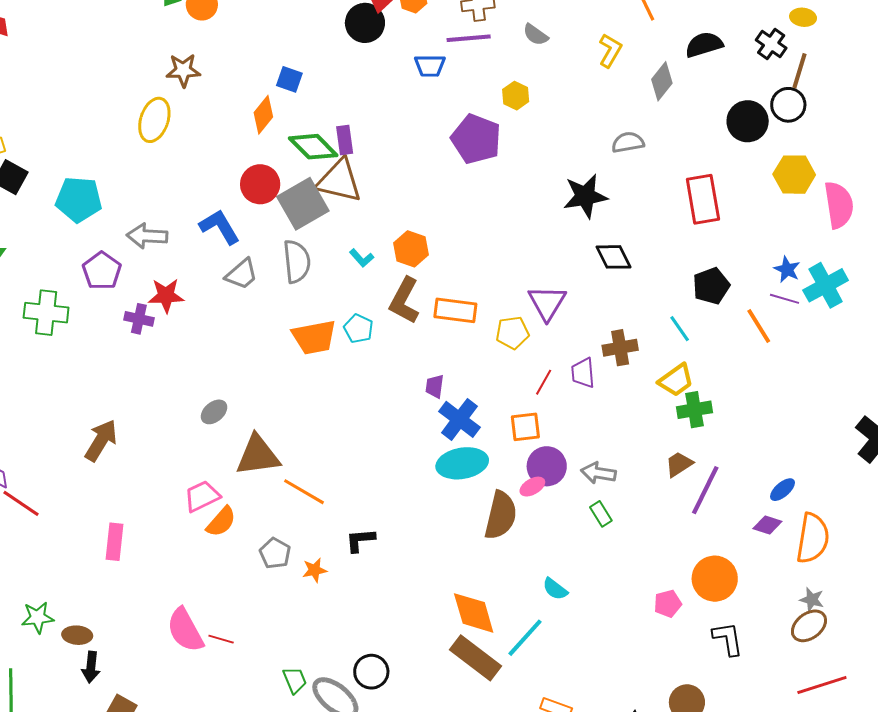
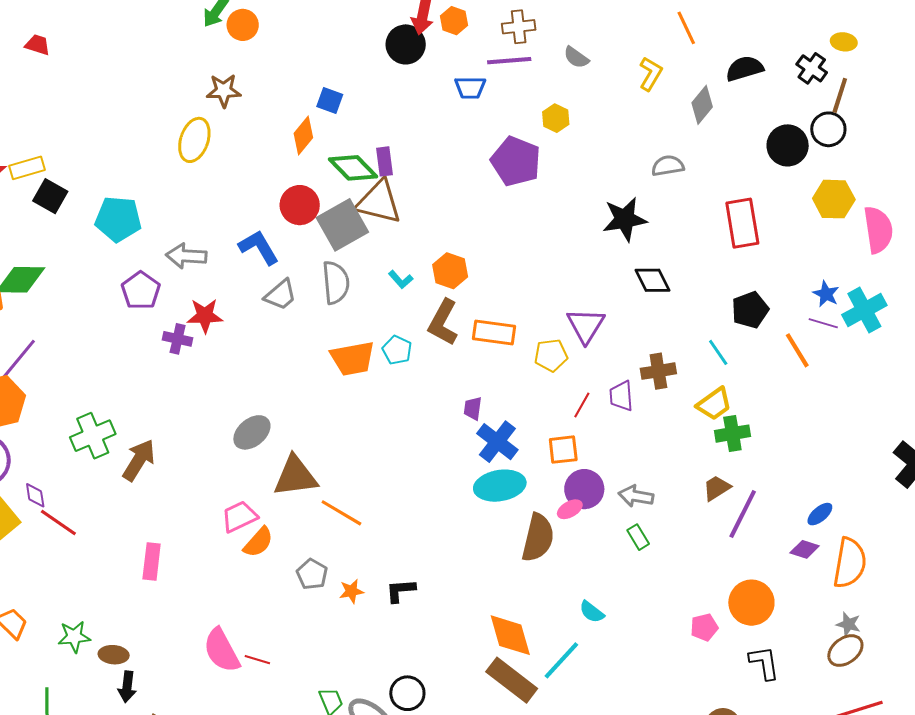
green cross: (46, 313) -> (93, 436), moved, turned -30
gray ellipse: (214, 412) -> (252, 432), size x1.4
black L-shape: (360, 540) -> (401, 590), moved

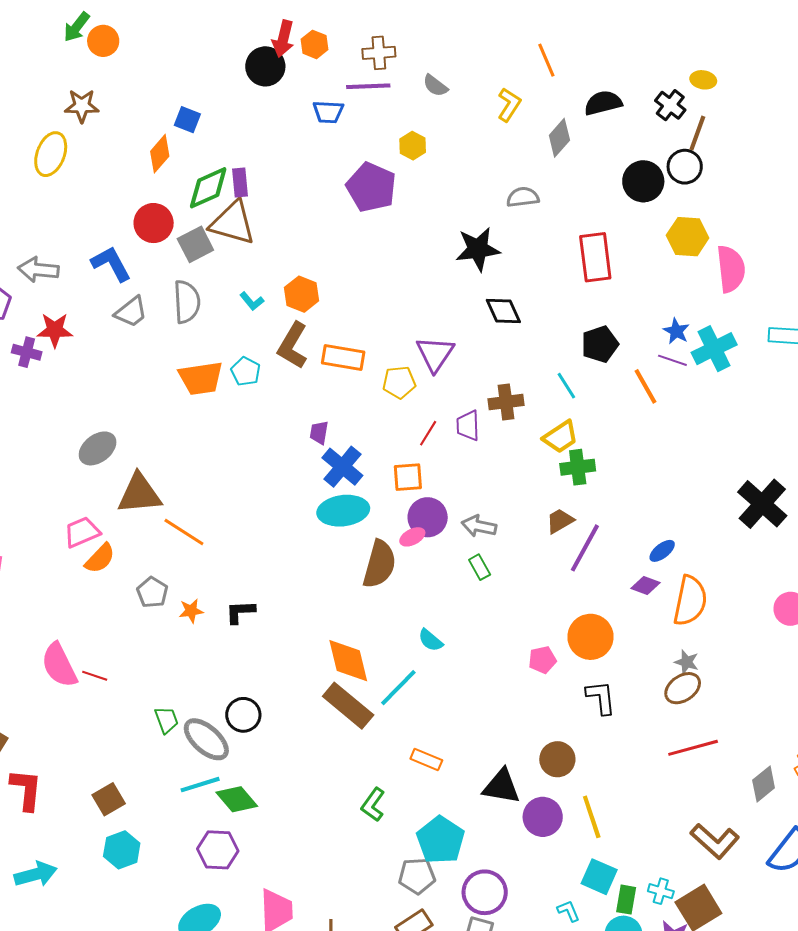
green diamond: (353, 168) -> (208, 188), turned -72
gray square: (342, 225) -> (195, 244), size x0.7

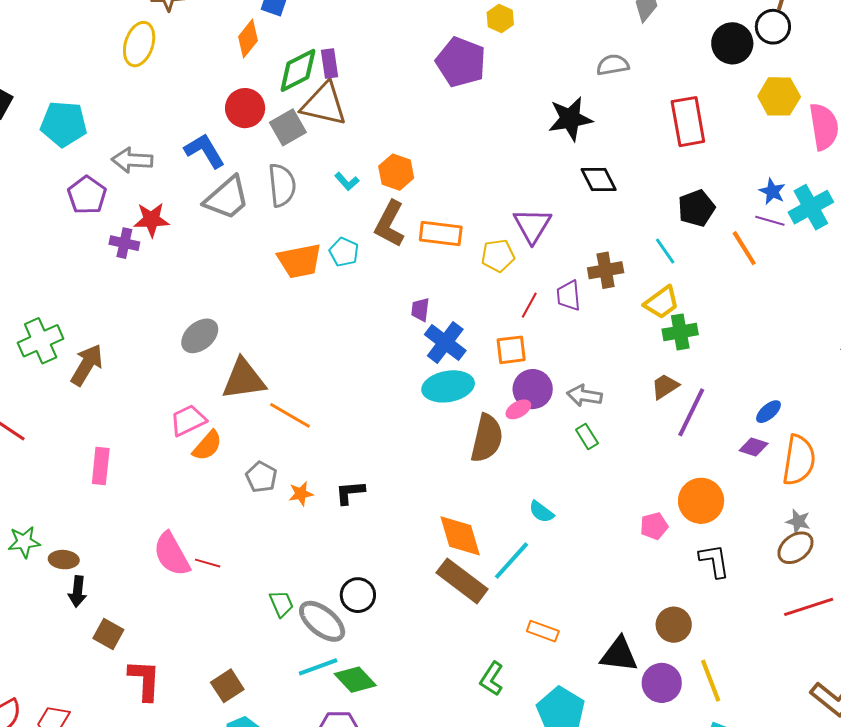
gray trapezoid: (131, 312) -> (227, 198), size x1.4

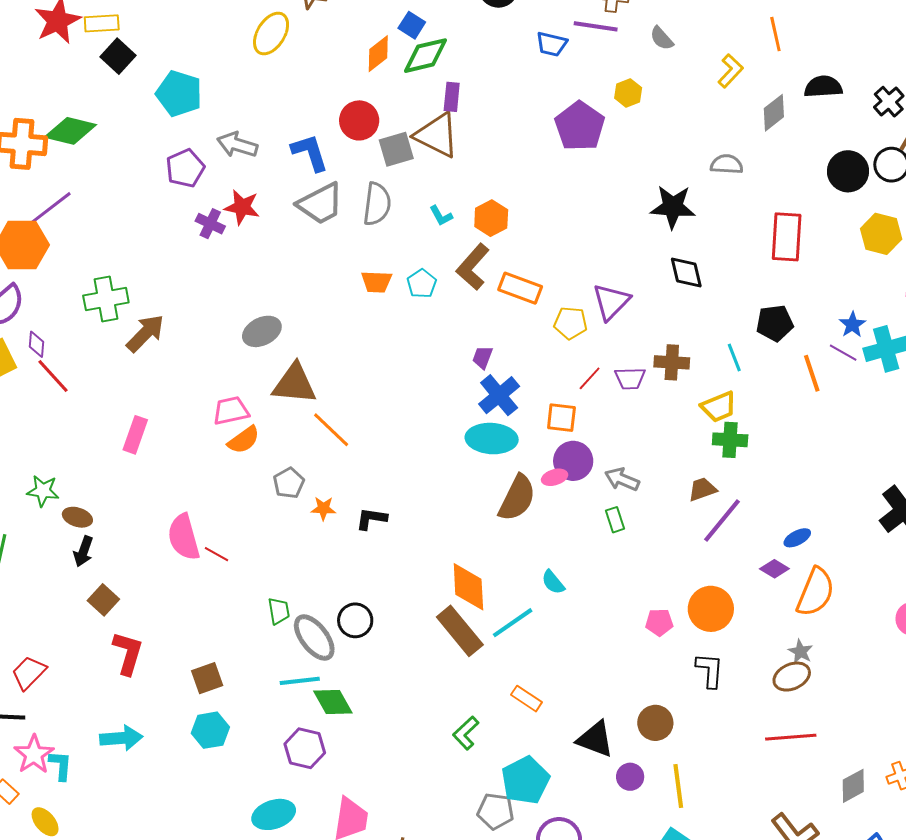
green diamond: (298, 70) -> (425, 56), moved
orange trapezoid: (300, 261) -> (376, 282), size x0.7
purple trapezoid: (569, 296) -> (630, 378), turned -100
purple circle: (662, 683) -> (630, 777), size x0.7

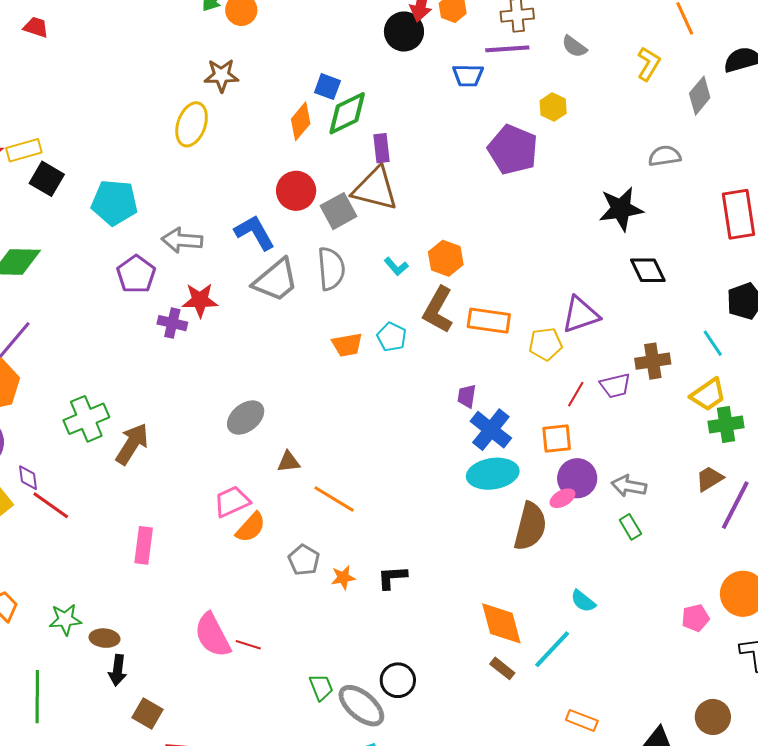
purple triangle: (611, 302) -> (581, 315), turned 39
brown triangle: (295, 384) -> (289, 462), size x0.5
brown rectangle: (460, 631) -> (502, 668), size x0.5

